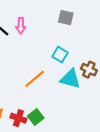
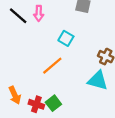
cyan square: (60, 55) -> (66, 38), moved
cyan triangle: (70, 79) -> (98, 80), moved

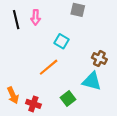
black line: (18, 16) -> (16, 20), turned 36
green square: (53, 103) -> (68, 99), moved

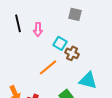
pink arrow: (36, 17) -> (38, 29), moved
brown cross: (99, 59) -> (72, 53), moved

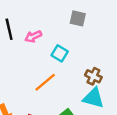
pink arrow: (38, 29) -> (33, 36), turned 64
brown cross: (72, 53) -> (93, 76), moved

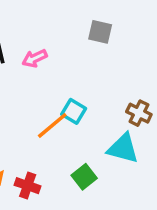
cyan square: (60, 53) -> (74, 111), moved
brown cross: (93, 76) -> (139, 113), moved

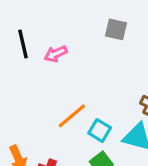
cyan square: (74, 111) -> (100, 130), moved

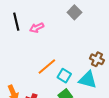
gray square: (116, 29) -> (74, 12), turned 32

